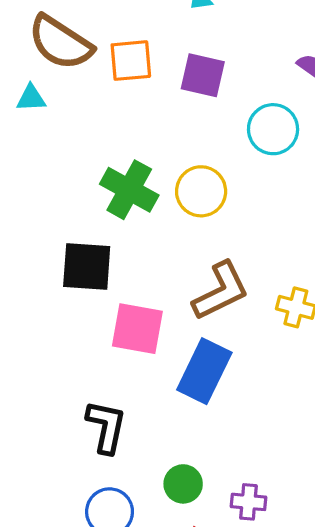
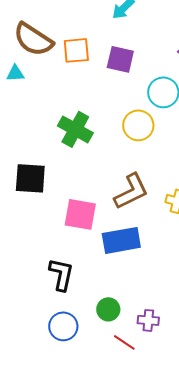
yellow circle: (201, 191) -> (138, 125), moved
black square: (87, 267) -> (30, 178), moved
blue rectangle: (204, 371) -> (121, 240), turned 54

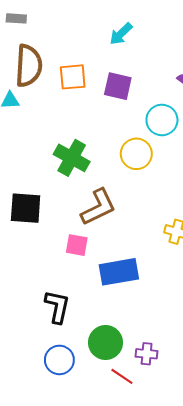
brown semicircle: (33, 39) -> (29, 66), turned -120
brown L-shape: (131, 191) -> (98, 207), moved
pink square: (80, 214) -> (77, 245), size x0.7
green circle: (108, 309) -> (106, 343), size x1.4

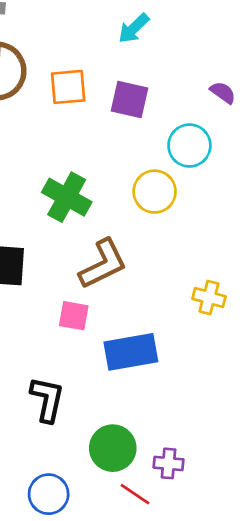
blue circle: (59, 360) -> (49, 494), moved

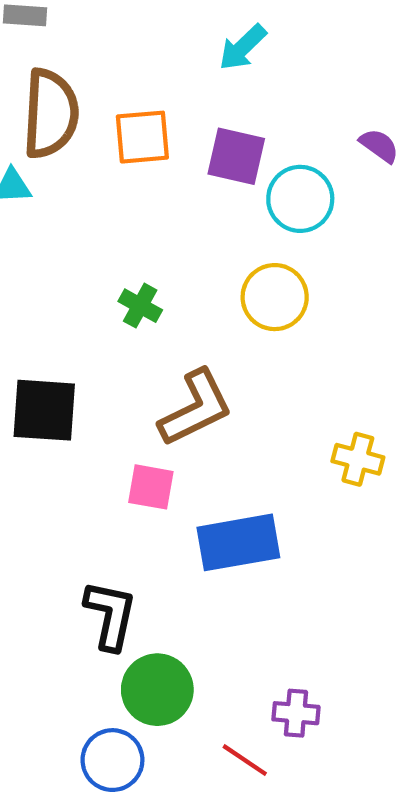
cyan circle: (189, 146) -> (300, 199), moved
green cross: (67, 197) -> (140, 306), size x0.6
green circle: (113, 448) -> (157, 690), moved

